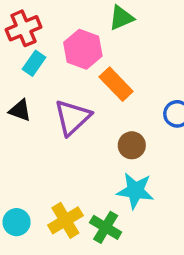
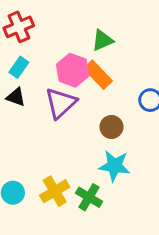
green triangle: (121, 18) -> (102, 40), moved
pink hexagon: (83, 49) -> (73, 70), moved
cyan rectangle: (34, 63) -> (19, 67), moved

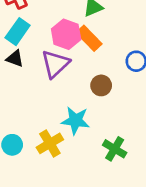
cyan rectangle: (19, 67) -> (18, 32), size x1.4
cyan star: (114, 166) -> (76, 121), moved
green cross: (89, 197) -> (115, 149), moved

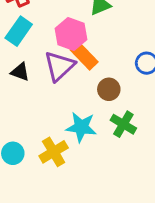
orange rectangle: (89, 38) -> (84, 56), moved
black triangle: (15, 58) -> (20, 72), moved
green cross: (115, 149) -> (123, 124), moved

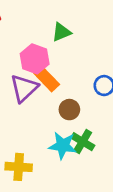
cyan star: (81, 127) -> (63, 146), moved
yellow cross: (54, 152) -> (19, 167), turned 35

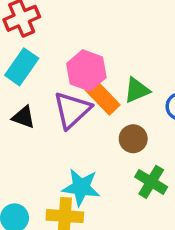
green triangle: (61, 32) -> (137, 90), moved
cyan star: (63, 146) -> (81, 187), moved

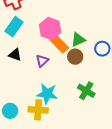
purple triangle: (72, 110) -> (42, 61), moved, size x0.6
brown circle: (133, 139) -> (75, 57), moved

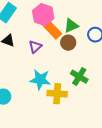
yellow cross: (38, 110) -> (57, 94), moved

